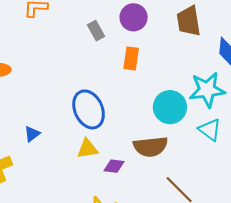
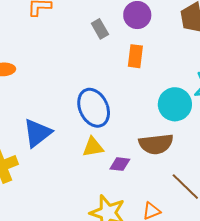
blue triangle: (32, 134) -> (37, 133), size x1.8

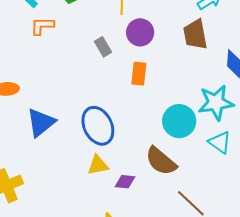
blue triangle: (37, 133) -> (41, 123), moved
brown semicircle: (156, 144) -> (161, 161), turned 48

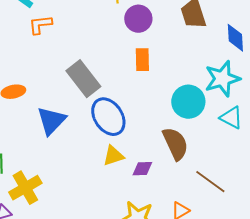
gray rectangle: (103, 47) -> (83, 79), moved, size x1.8
brown semicircle: (161, 161) -> (175, 144), turned -148

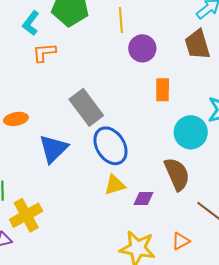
orange rectangle: (142, 60) -> (163, 90), moved

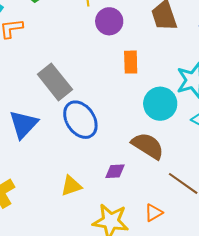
brown semicircle: (177, 174) -> (148, 146), turned -32
yellow triangle: (115, 185) -> (71, 186), moved

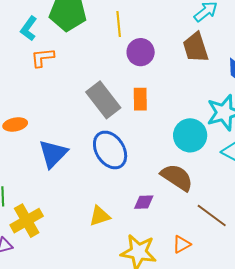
orange rectangle: (131, 62) -> (140, 99), moved
gray rectangle: (55, 82) -> (103, 100), moved

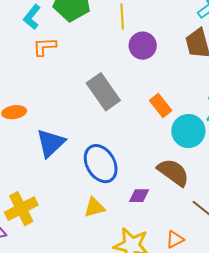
orange rectangle: (140, 99) -> (161, 106), moved, turned -40
blue ellipse: (110, 150) -> (101, 164), moved

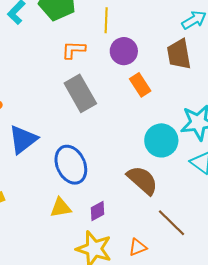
orange L-shape: (44, 47) -> (73, 50), moved
orange rectangle: (161, 106) -> (140, 85), moved
purple diamond: (139, 196) -> (97, 211), moved, turned -35

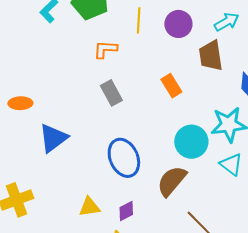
purple circle: (124, 51) -> (178, 24), moved
gray rectangle: (80, 93) -> (111, 93), size x0.7
blue ellipse: (71, 165) -> (124, 158), moved
brown semicircle: (142, 180) -> (172, 181), turned -92

